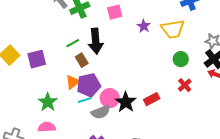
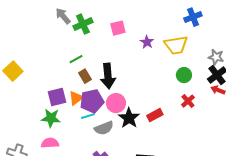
black arrow: (96, 41) -> (108, 76), moved
purple square: (37, 59) -> (57, 97), moved
pink circle: (110, 98) -> (116, 103), moved
green star: (48, 102) -> (51, 118), turned -30

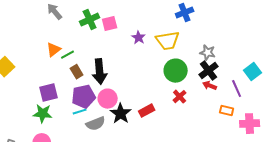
green cross: (83, 24) -> (90, 20), moved
green circle: (184, 75) -> (176, 71), size x1.5
orange triangle: (76, 98) -> (54, 50), moved

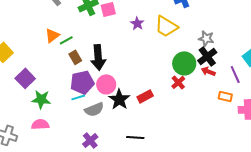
yellow trapezoid: (168, 41) -> (166, 26), turned 40
green circle: (176, 71) -> (184, 63), moved
purple square: (49, 93) -> (25, 78), moved, turned -30

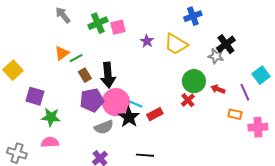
black cross: (207, 56) -> (226, 44), moved
purple square: (25, 78) -> (35, 96), turned -30
pink circle: (106, 84) -> (116, 102), size x1.4
cyan line: (78, 97) -> (136, 104), moved, turned 40

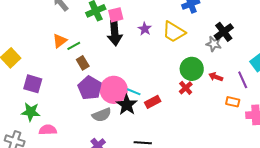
black arrow: (108, 75) -> (115, 33), moved
purple pentagon: (92, 100) -> (90, 88), turned -30
green star: (51, 117) -> (31, 112), moved

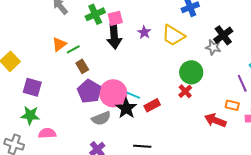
red arrow: (216, 77) -> (215, 120), moved, size x1.5

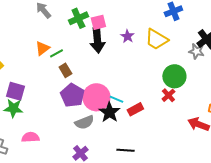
green star: (30, 115) -> (13, 108), moved

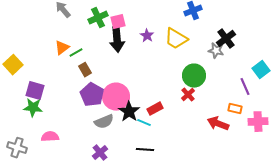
cyan line: (116, 99) -> (144, 123), moved

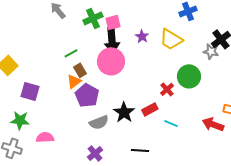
orange triangle: (62, 48) -> (74, 81), moved
red cross: (188, 95) -> (167, 89), moved
pink circle: (116, 97) -> (111, 61), moved
green star: (33, 108) -> (20, 120), moved
cyan line: (144, 123) -> (171, 123), moved

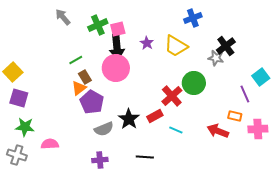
red cross: (167, 89) -> (172, 96), size x1.5
purple square: (30, 91) -> (19, 98), moved
purple cross: (95, 153) -> (100, 160), turned 35

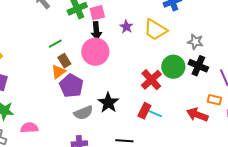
black cross: (226, 46) -> (198, 66), moved, turned -30
black arrow: (117, 47) -> (96, 31), size x0.7
red rectangle: (155, 116) -> (144, 111), moved, turned -35

